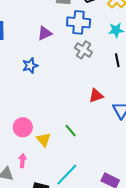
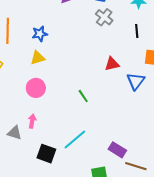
blue star: (30, 66) -> (40, 34), moved
yellow triangle: (44, 139) -> (38, 58), moved, turned 49

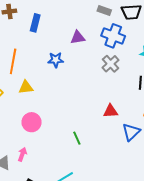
blue star: (40, 34) -> (56, 60), moved
yellow triangle: (38, 58) -> (26, 87), moved

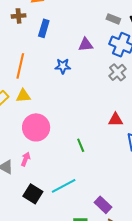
yellow triangle: (26, 87) -> (23, 96), moved
pink circle: (32, 122) -> (36, 127), size x1.4

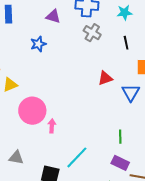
purple triangle: (86, 45) -> (53, 16), turned 42
green line: (81, 145) -> (120, 137), moved, turned 40
pink arrow: (26, 159) -> (52, 126), moved

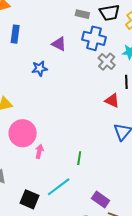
gray cross: (92, 33) -> (107, 62), moved
red triangle: (105, 78) -> (112, 101), moved, turned 35
green line: (120, 137) -> (79, 158), moved

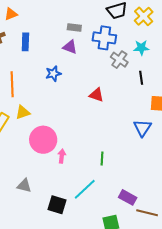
gray rectangle: (82, 14) -> (74, 27), moved
red triangle: (112, 101) -> (96, 95), moved

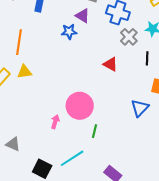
blue star: (53, 74) -> (69, 32), moved
red triangle: (96, 95) -> (110, 64), moved
pink circle: (43, 140) -> (80, 106), moved

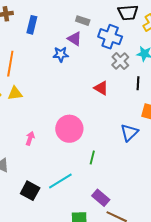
pink arrow: (55, 122) -> (30, 138), moved
green line: (95, 131) -> (92, 158), moved

